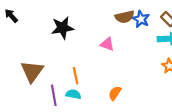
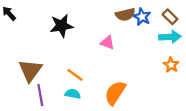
orange line: (76, 76) -> (75, 75), turned -42
orange semicircle: (115, 93) -> (115, 93), size x1.6
purple line: (54, 95) -> (40, 95), moved

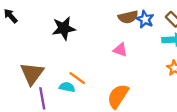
pink triangle: (107, 42) -> (120, 50), moved
cyan semicircle: (73, 94) -> (67, 87), moved

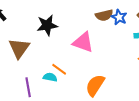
pink triangle: (120, 50) -> (83, 42), moved, size x1.6
brown triangle: (32, 74) -> (19, 48), moved

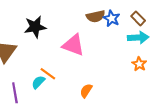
cyan semicircle: (50, 77) -> (38, 82), turned -56
orange semicircle: (95, 85) -> (86, 91), size x0.6

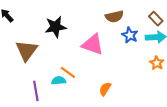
blue star: (112, 18) -> (130, 35), moved
cyan semicircle: (38, 82) -> (59, 81), turned 40

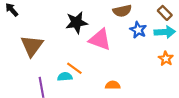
black star: (55, 27) -> (77, 22), moved
orange semicircle: (105, 89) -> (113, 85), turned 56

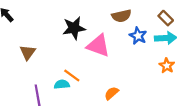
brown triangle: (32, 46) -> (28, 52), size x0.7
orange semicircle: (113, 85) -> (112, 93), turned -40

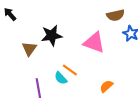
black star: (74, 28) -> (52, 36), moved
cyan semicircle: (62, 84) -> (61, 78), turned -128

